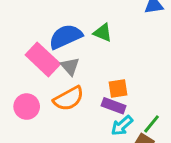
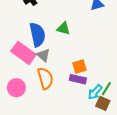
blue semicircle: (66, 37) -> (37, 35), turned 110
orange semicircle: (69, 99) -> (45, 78), turned -70
cyan arrow: (122, 126) -> (95, 92), moved

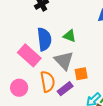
gray triangle: (43, 55) -> (64, 61), moved, size x1.5
purple rectangle: (78, 79) -> (65, 89), moved, turned -56

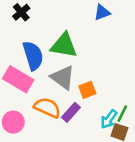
green triangle: (70, 36) -> (64, 45), size x1.6
orange semicircle: (48, 82) -> (47, 108), turned -45

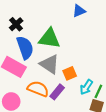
black cross: (21, 12) -> (16, 24), moved
cyan arrow: (109, 119) -> (86, 87), moved

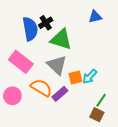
black cross: (16, 24) -> (46, 23), moved
blue semicircle: (25, 48) -> (30, 29), moved
cyan arrow: (86, 87) -> (90, 77), moved

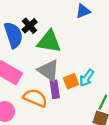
purple rectangle: (60, 94) -> (55, 89), moved, turned -49

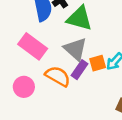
purple rectangle: (55, 89) -> (80, 70), turned 36

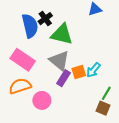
orange semicircle: (58, 76) -> (20, 86), moved, turned -45
pink circle: (24, 87) -> (42, 100), moved

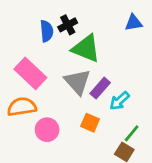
blue semicircle: (30, 26) -> (47, 31), size x0.7
orange square: (79, 72) -> (90, 123), moved, turned 32
purple rectangle: (64, 78) -> (100, 88), moved

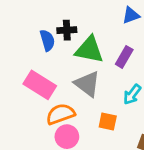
black cross: (68, 25) -> (67, 30), turned 36
purple rectangle: (100, 88) -> (124, 57), moved
orange semicircle: (22, 107) -> (60, 114), moved

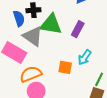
gray triangle: (87, 84) -> (33, 36), moved
orange square: (108, 121) -> (65, 67), moved

